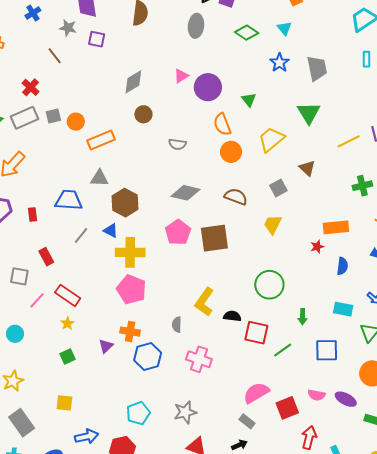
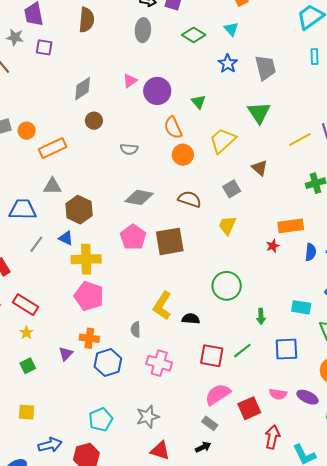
blue semicircle: (342, 266) -> (311, 252), moved
red square: (256, 333) -> (212, 356), moved

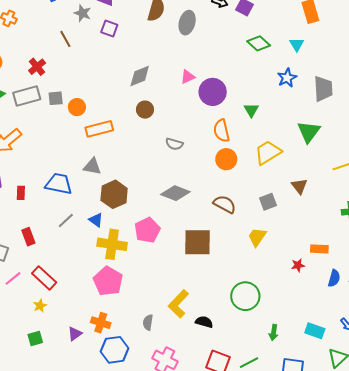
gray ellipse: (143, 30) -> (187, 23), moved
orange rectangle: (291, 226) -> (319, 249), size x0.7
pink pentagon: (133, 237) -> (147, 230), moved

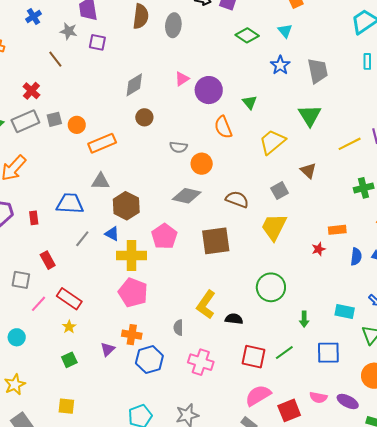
orange circle: (226, 159) -> (202, 164), moved
yellow trapezoid: (257, 237) -> (274, 227), size x1.4

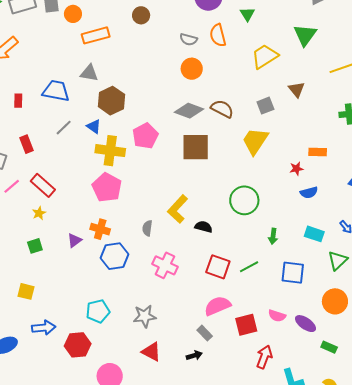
gray semicircle: (178, 147) -> (189, 39), moved
gray diamond: (187, 196) -> (189, 111), moved
blue semicircle: (356, 257) -> (309, 193), moved, turned 60

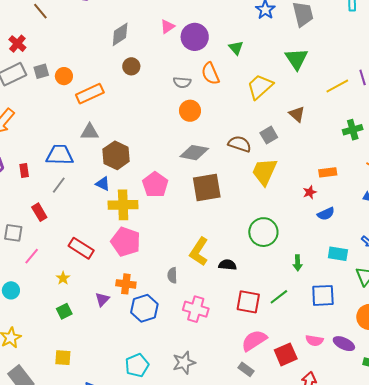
brown semicircle: (222, 109) -> (240, 144), moved
gray line: (64, 128) -> (59, 185), moved
red rectangle: (43, 185) -> (81, 248), moved

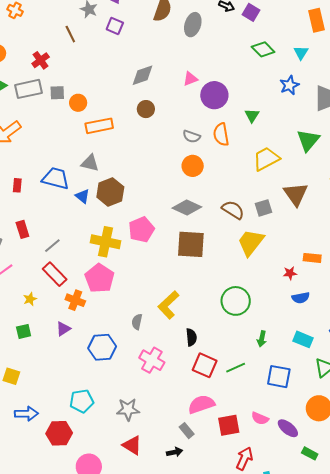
brown triangle: (297, 114) -> (296, 194), size x1.5
blue triangle: (103, 184) -> (82, 196), moved
gray line: (59, 185) -> (52, 246), moved
black semicircle: (227, 265) -> (191, 337), moved, turned 66
orange cross: (126, 284) -> (75, 300), moved

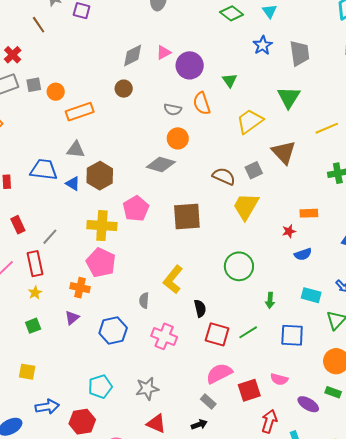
gray diamond: (142, 75) -> (133, 56), moved
gray diamond: (187, 207) -> (161, 164), moved
red rectangle: (55, 274) -> (35, 264), moved, turned 40
purple ellipse: (288, 428) -> (308, 404), moved
green rectangle: (310, 453) -> (333, 392), moved

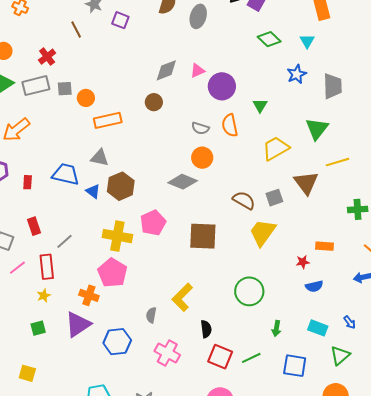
yellow line: (327, 128) -> (338, 162), moved
purple triangle: (72, 318) -> (78, 324), size x1.8

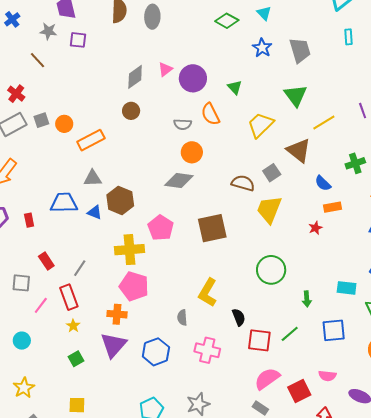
blue semicircle: (314, 286) -> (323, 183), moved, turned 72

